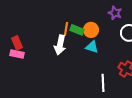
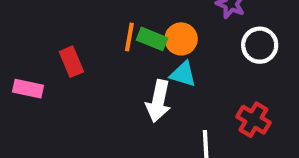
red rectangle: (17, 43) -> (71, 62), moved
white arrow: (60, 45) -> (158, 101), moved

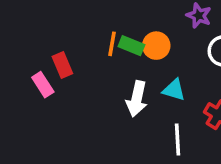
cyan triangle: (183, 74) -> (174, 90), moved
pink rectangle: (28, 89) -> (43, 85), moved, turned 45

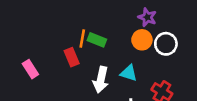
orange circle: (156, 46) -> (142, 40), moved
red rectangle: (62, 65) -> (72, 57), moved

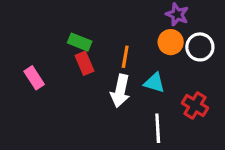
orange line: (82, 39) -> (125, 57), moved
green rectangle: (97, 40) -> (80, 42), moved

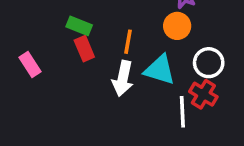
white circle: (200, 47) -> (209, 63), moved
cyan triangle: (154, 83) -> (160, 70), size x1.4
white line: (158, 128) -> (182, 112), moved

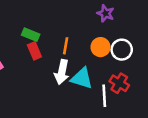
orange circle: (177, 26) -> (101, 47), moved
white circle: (209, 63) -> (122, 50), moved
cyan triangle: (160, 70) -> (82, 78), moved

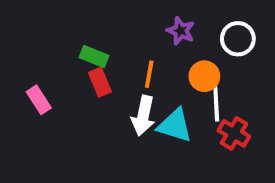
purple star: (105, 13) -> (181, 31), moved
white circle: (122, 50) -> (238, 39), moved
white line: (104, 96) -> (216, 104), moved

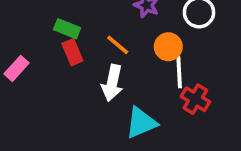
orange line: (149, 74) -> (118, 45), turned -60
pink rectangle: (39, 100) -> (16, 68), turned 75
cyan triangle: (175, 125) -> (141, 123), moved, turned -40

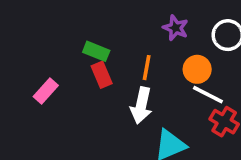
orange line: (118, 45) -> (147, 68), turned 60
white line: (179, 72) -> (208, 95), turned -60

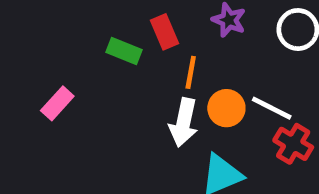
orange circle: (197, 69) -> (226, 108), moved
red rectangle: (102, 75) -> (165, 32), moved

